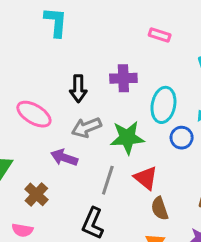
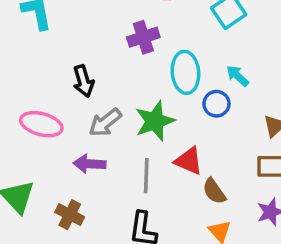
purple cross: (123, 78) -> (143, 37), moved

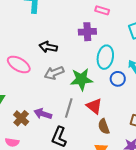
black arrow: (83, 81) -> (48, 47), turned 102
purple arrow: (89, 164) -> (43, 114), moved

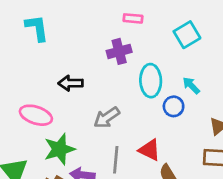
gray arrow: (54, 73) -> (107, 118), moved
green star: (81, 79) -> (60, 149), moved

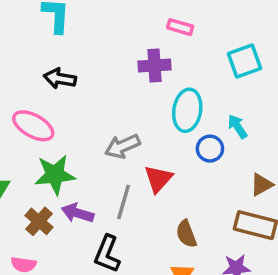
black arrow: (71, 83) -> (60, 79), moved
red triangle: (150, 150) -> (158, 179), moved, turned 35

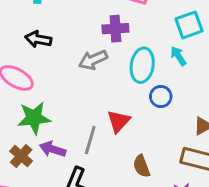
cyan arrow: (237, 126) -> (178, 56), moved
gray arrow: (122, 146) -> (93, 60), moved

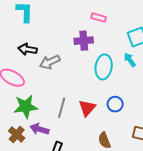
gray arrow: (93, 60) -> (50, 62), moved
blue circle: (161, 97) -> (115, 104), moved
gray line: (90, 140) -> (62, 108), moved

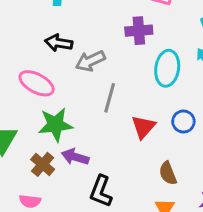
gray line: (62, 108) -> (110, 98), moved

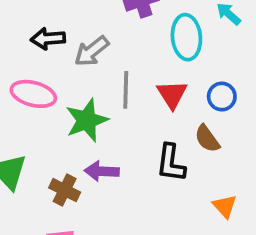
green star: (55, 125) -> (87, 120), moved
red triangle: (143, 127) -> (172, 94), moved
brown semicircle: (168, 173) -> (207, 139), moved
black L-shape: (101, 191) -> (171, 163), moved

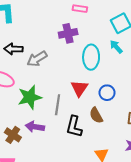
gray line: (126, 90) -> (58, 105), moved

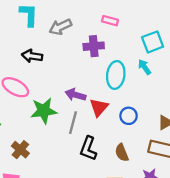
gray arrow: (37, 59) -> (60, 27), moved
brown semicircle: (96, 115) -> (122, 153), moved
purple arrow: (35, 127) -> (75, 95), moved

